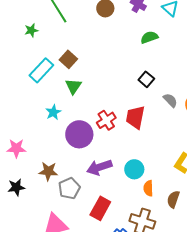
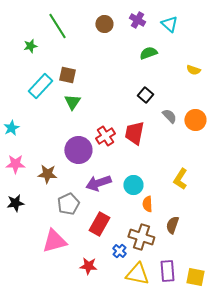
brown square: (68, 59) -> (67, 75), turned -30
cyan star: (53, 112) -> (11, 128), moved
brown star: (48, 171) -> (47, 174), moved
brown semicircle: (173, 199) -> (172, 225), moved

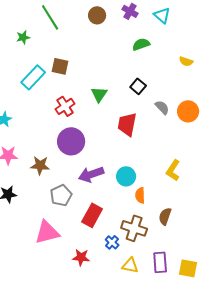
green triangle: (72, 102) -> (99, 94), moved
red cross: (105, 136) -> (65, 106), moved
yellow triangle: (137, 274) -> (130, 265), size x0.7

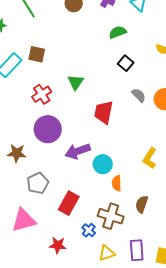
black square: (138, 86) -> (126, 63), moved
purple arrow: (91, 174) -> (78, 151), moved
yellow triangle: (130, 265) -> (107, 253), turned -30

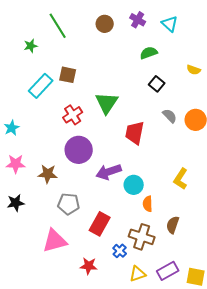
green triangle: (76, 82) -> (107, 103), size x1.4
gray pentagon: (38, 183) -> (69, 204), turned 30
purple rectangle: (137, 250) -> (168, 271), turned 65

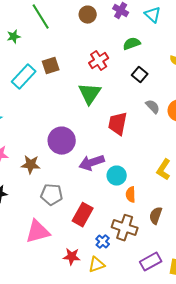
brown square: (68, 75) -> (51, 66), turned -30
red cross: (73, 115) -> (99, 61), moved
yellow triangle: (138, 274) -> (97, 265), moved

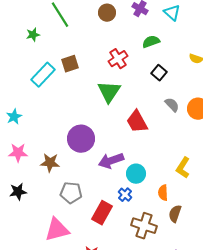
red trapezoid: (118, 124) -> (137, 122), turned -40
orange semicircle: (131, 195) -> (163, 193), moved
blue cross: (103, 242) -> (125, 195), moved

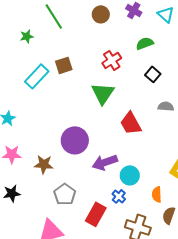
gray semicircle: (172, 105) -> (166, 106), turned -42
gray pentagon: (71, 193) -> (65, 194), turned 30

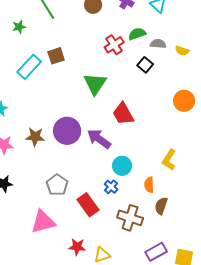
red cross: (112, 60) -> (114, 45), moved
gray semicircle: (166, 106) -> (158, 44), moved
purple arrow: (105, 162) -> (99, 139), moved, turned 55
brown star: (44, 164) -> (35, 137), moved
red rectangle: (96, 214) -> (88, 205), turned -65

